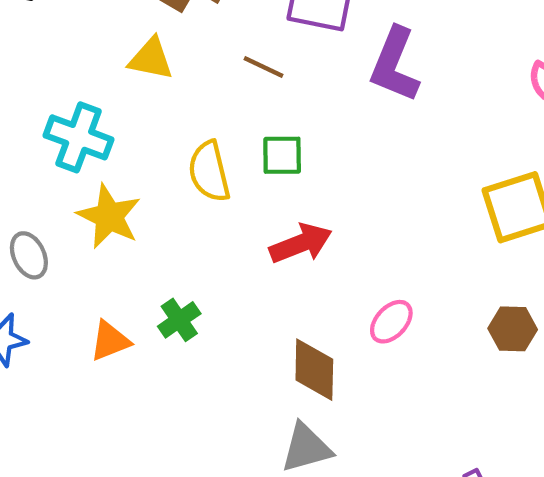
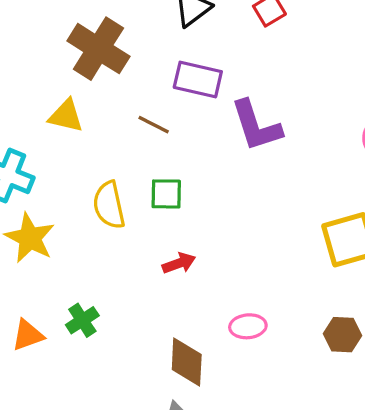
purple L-shape: (395, 65) -> (256, 126), turned -42
red arrow: (301, 243) -> (179, 263), size x0.7
pink ellipse: (391, 322) -> (248, 326), turned 40

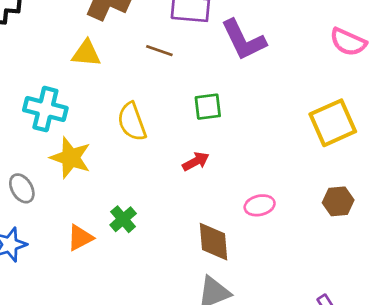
green square: (166, 194) -> (208, 107), moved

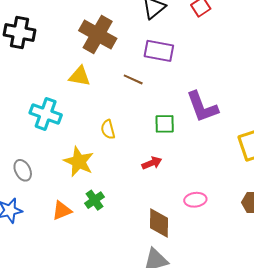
purple L-shape: (244, 40) -> (202, 107), moved
yellow semicircle: (132, 122) -> (108, 129), size x0.7
yellow star: (71, 158) -> (79, 162), moved

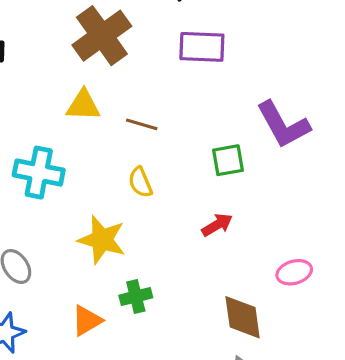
brown cross: (98, 35) -> (102, 36), turned 33
brown line: (133, 79) -> (142, 124), moved
green cross: (95, 200) -> (136, 296), turned 30

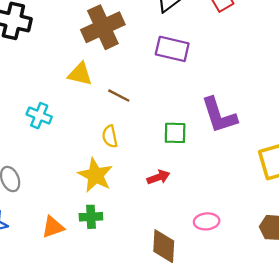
cyan cross: (39, 173) -> (39, 116), size x0.7
yellow star: (102, 240) -> (95, 175), moved

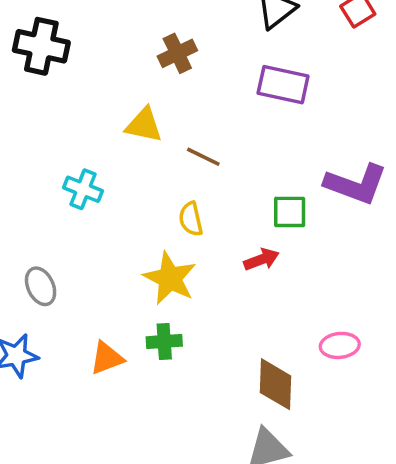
brown cross: (103, 27) -> (177, 53), size x0.6
purple L-shape: (219, 115) -> (356, 184), turned -51
red arrow: (158, 177) -> (261, 259), moved

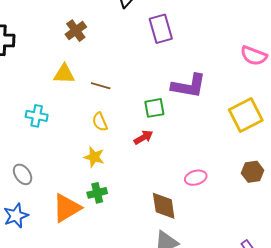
purple rectangle: (283, 85) -> (161, 29), moved, turned 72
yellow star: (170, 278) -> (94, 157), size x0.7
orange triangle: (107, 358) -> (67, 208), size x1.5

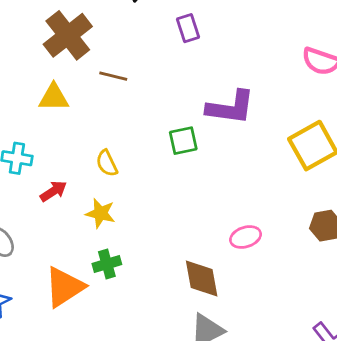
purple rectangle: (161, 29) -> (188, 28), size x0.7
brown cross: (76, 31) -> (68, 35), size x1.6
brown line: (101, 86) -> (113, 76), moved
red arrow: (143, 137) -> (53, 191), moved

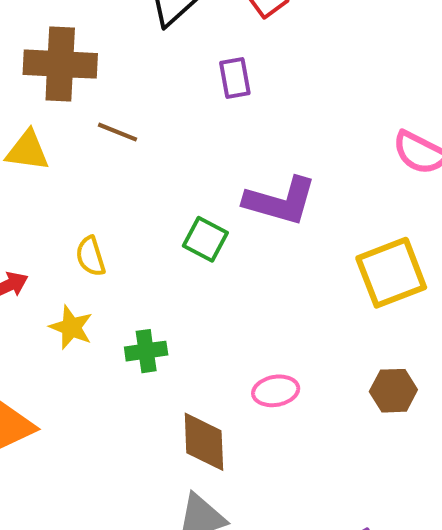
brown cross: (68, 35) -> (60, 64), turned 33
green square: (183, 141) -> (205, 239), turned 32
green cross: (107, 264) -> (146, 351), moved

